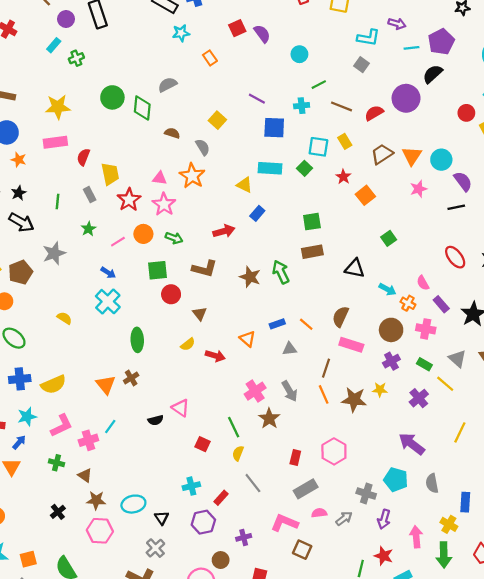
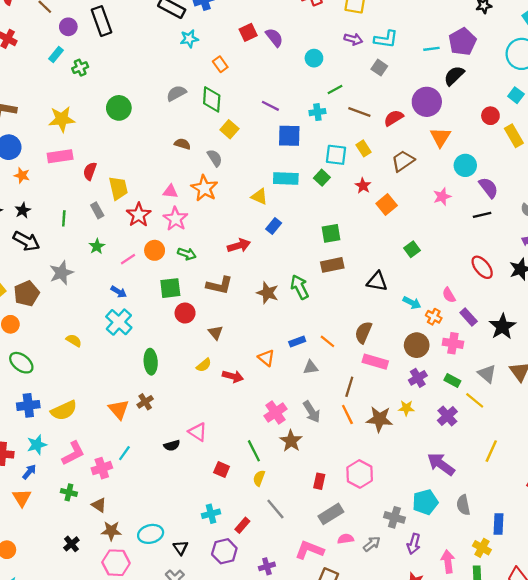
purple arrow: (397, 24) -> (353, 39), moved
green diamond: (142, 108) -> (212, 99), moved
orange triangle: (412, 156) -> (440, 137), moved
cyan pentagon: (396, 480) -> (425, 502), turned -30

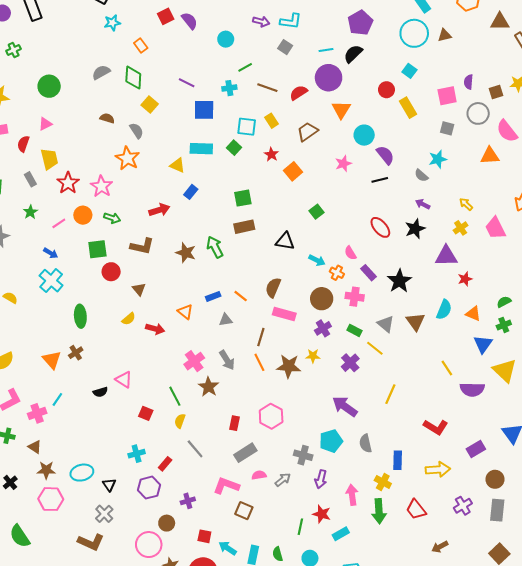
cyan line: (431, 49) -> (326, 50), moved
pink triangle: (170, 192) -> (45, 124), moved, turned -32

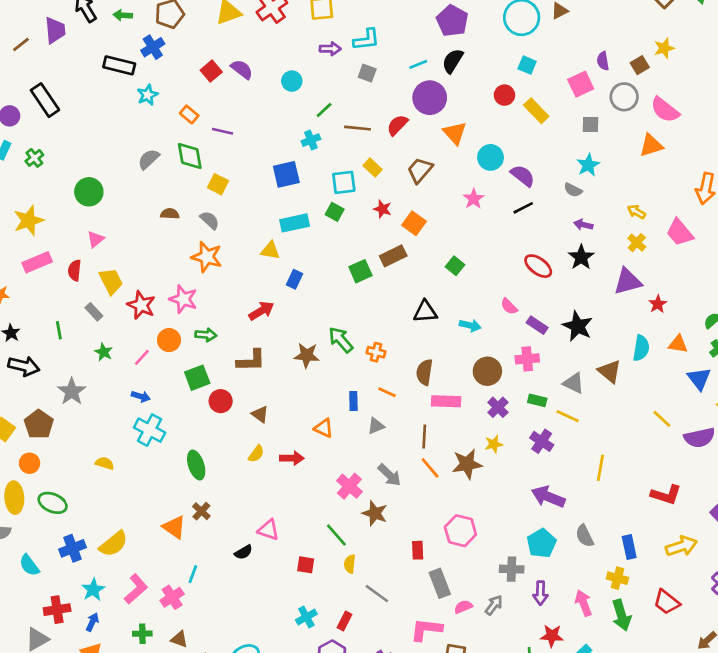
purple line: (187, 83) -> (222, 131), moved
brown rectangle: (244, 227) -> (393, 256), moved
orange cross: (337, 273) -> (376, 352), moved
blue rectangle: (213, 296) -> (353, 401), turned -56
gray rectangle: (245, 453) -> (440, 583), turned -65

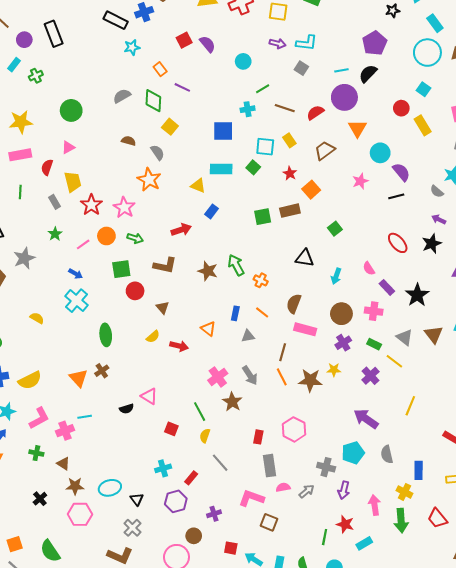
cyan arrow: (470, 325) -> (336, 276), turned 84
green line: (59, 330) -> (20, 192), moved
cyan line: (193, 574) -> (85, 417), turned 48

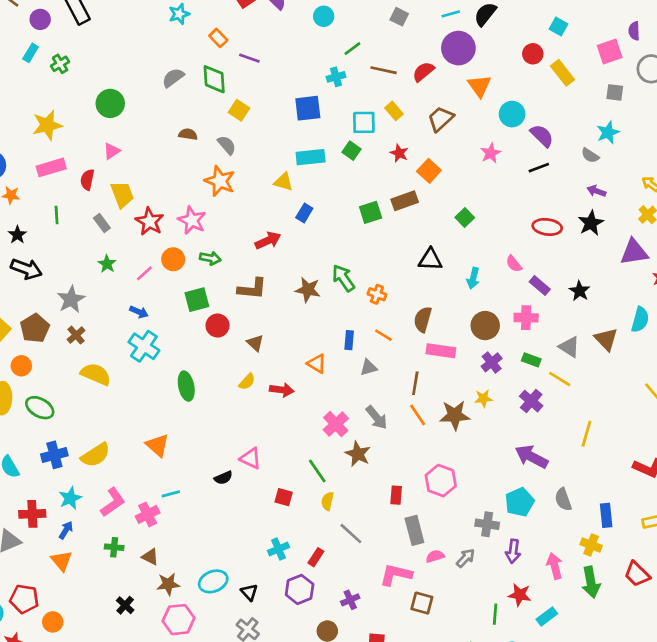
red ellipse: (398, 243) -> (547, 227), turned -35
black star: (417, 295) -> (580, 291), size x0.7
yellow semicircle: (37, 318) -> (96, 374), size x1.6
brown cross: (102, 371) -> (76, 335), moved

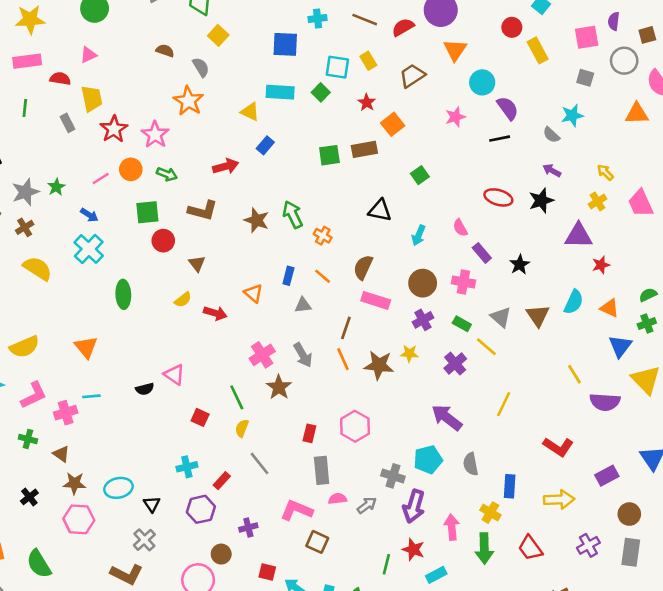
red semicircle: (87, 180) -> (60, 79), turned 78
green star: (107, 264) -> (56, 187), moved
purple arrow: (513, 551) -> (414, 506), size x1.4

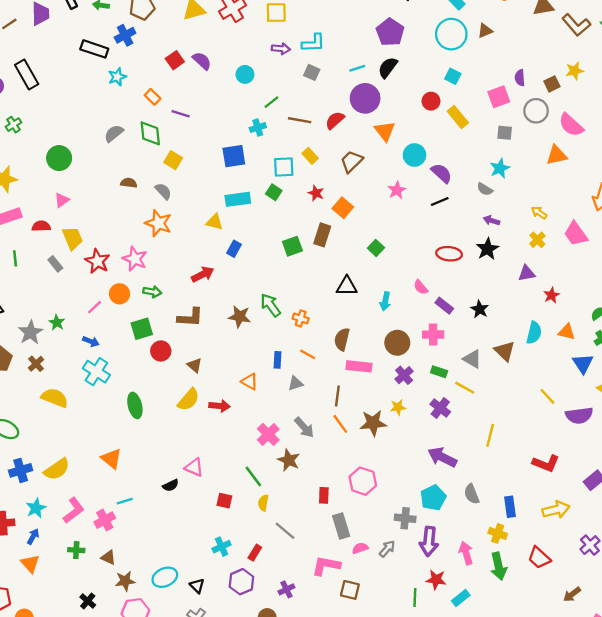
brown rectangle: (364, 149) -> (322, 235), turned -50
purple triangle: (579, 236) -> (527, 273), size x0.7
yellow semicircle: (183, 300) -> (189, 400), size x1.5

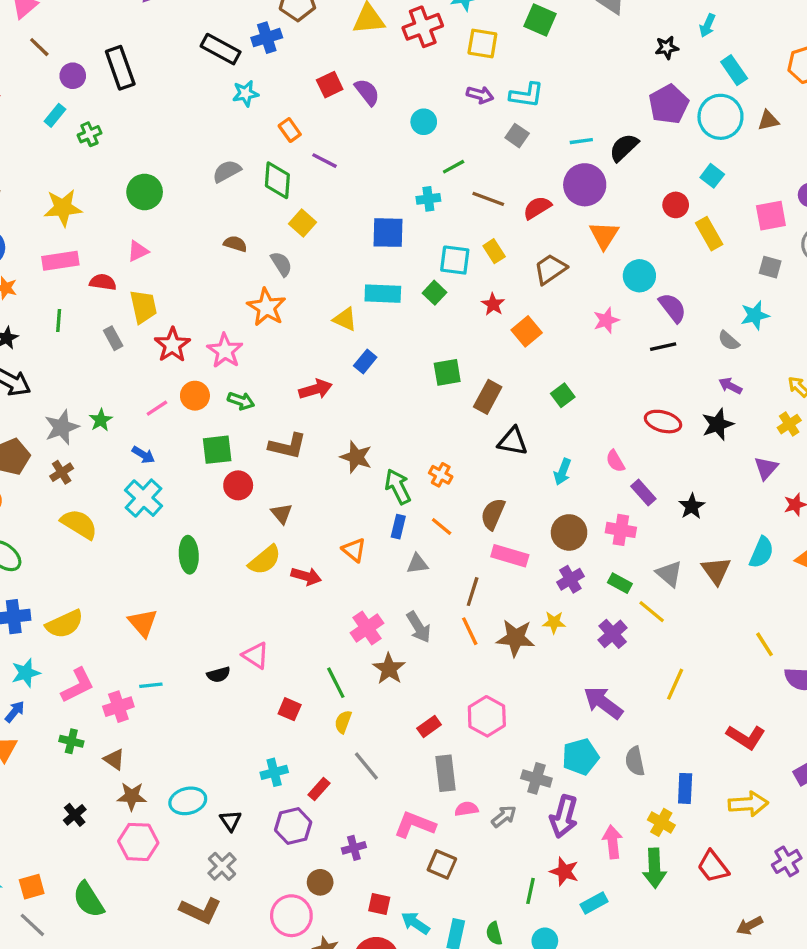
purple pentagon: (390, 32) -> (669, 104), moved
brown rectangle: (322, 235) -> (488, 397), moved
purple triangle: (527, 273) -> (766, 468), turned -48
green arrow: (270, 305) -> (398, 487), moved
red rectangle: (324, 495) -> (429, 726), turned 42

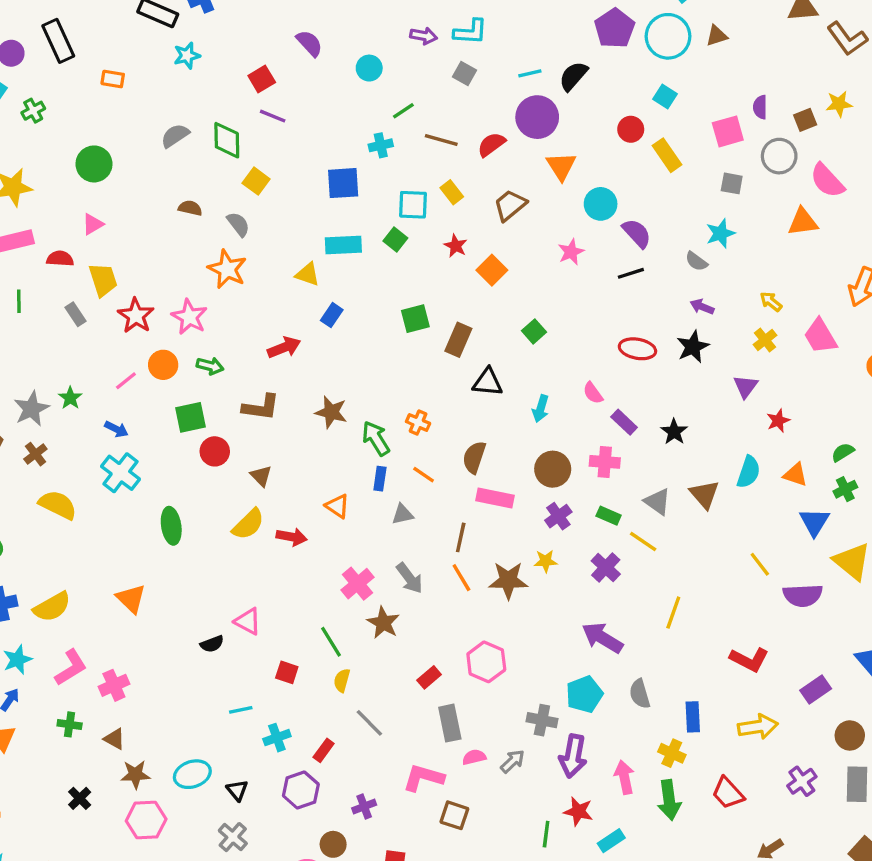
red square: (330, 85) -> (262, 79), moved
orange rectangle: (290, 130) -> (113, 79), moved, turned -40
cyan line: (151, 685) -> (241, 710), moved

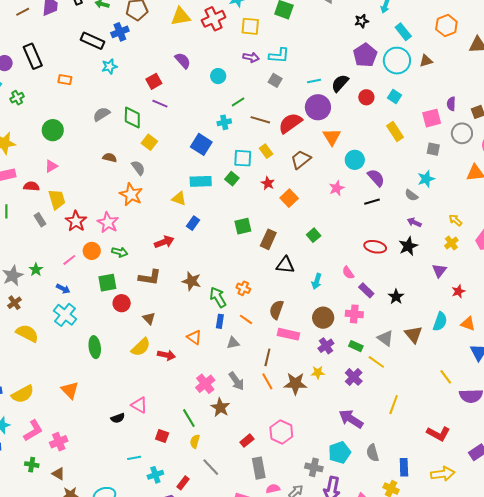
red circle: (631, 129) -> (366, 97), moved
red semicircle: (491, 145) -> (290, 123), size x1.4
blue square: (343, 183) -> (201, 144), turned 35

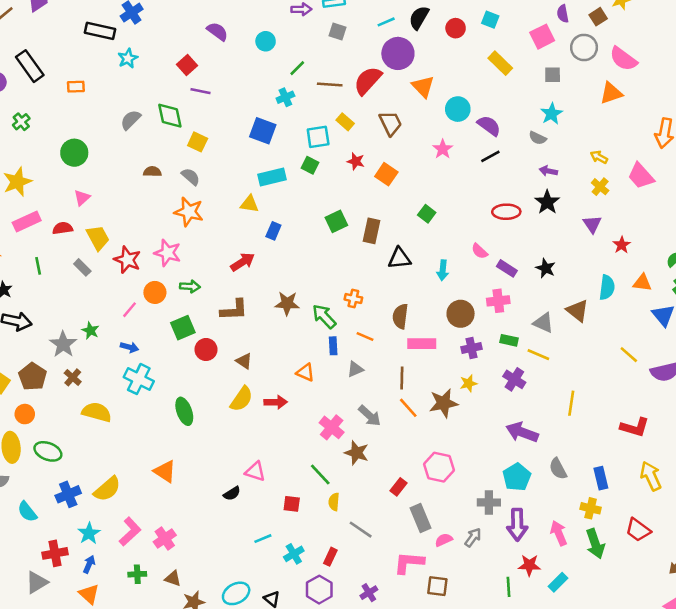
brown trapezoid: (301, 160) -> (391, 123), turned 115
purple cross: (326, 346) -> (472, 348), turned 35
yellow arrow: (443, 474) -> (651, 476), turned -95

